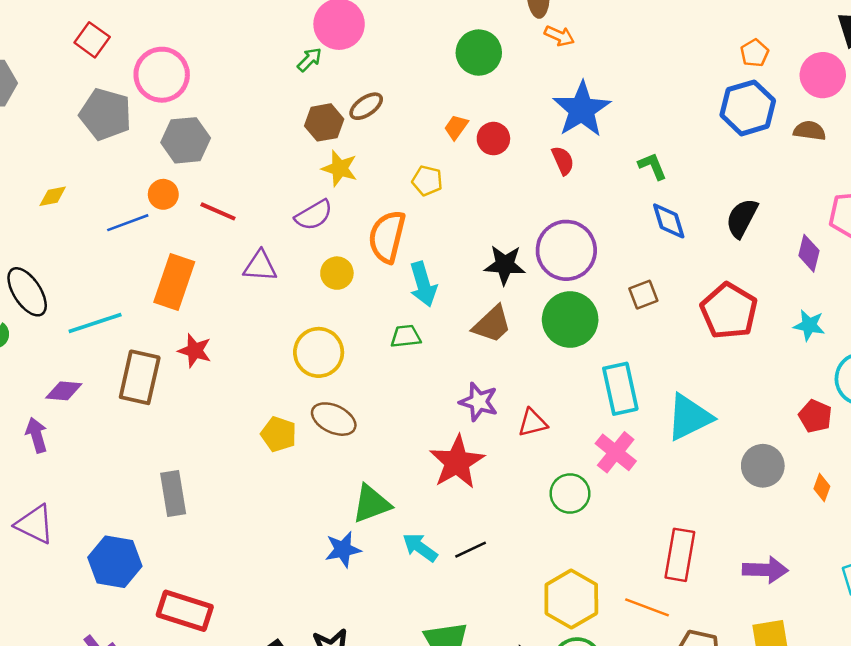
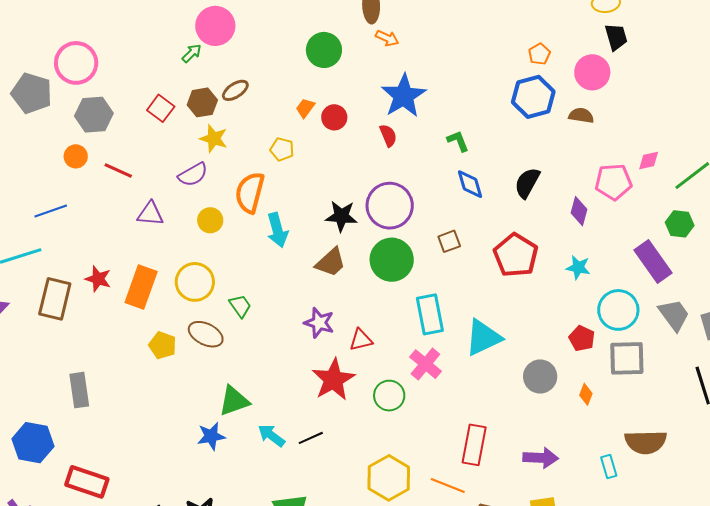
red square: (92, 40) -> (161, 108), moved
blue line: (128, 223) -> (51, 211), moved
orange rectangle: (174, 282) -> (141, 287), moved
green trapezoid: (406, 336) -> (240, 306), moved, turned 60
red star: (457, 462) -> (333, 380), moved

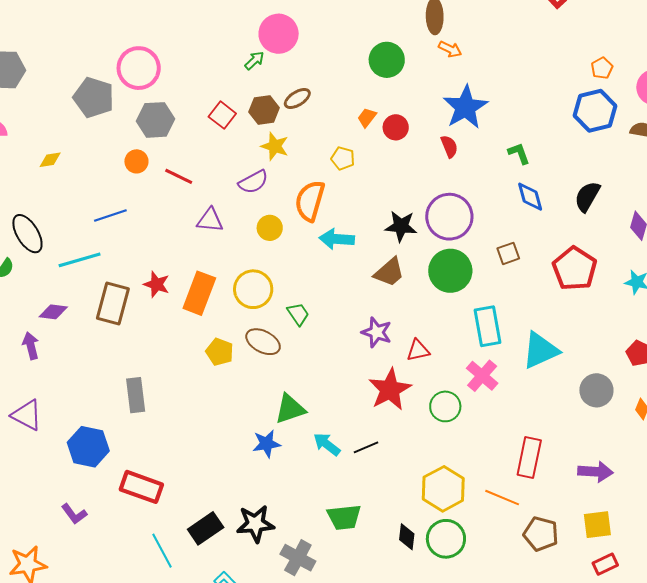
cyan arrow: (277, 230) -> (337, 239), turned 108

